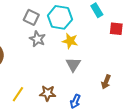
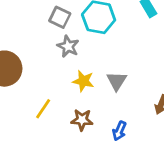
yellow star: (70, 41) -> (83, 81), moved
yellow line: (18, 94) -> (43, 109), moved

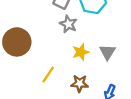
yellow star: (83, 81) -> (81, 52), turned -30

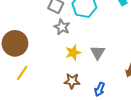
yellow line: (48, 74) -> (22, 73), moved

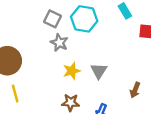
yellow line: (22, 73) -> (15, 93), turned -49

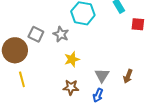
gray square: (52, 19) -> (36, 34), moved
gray triangle: (99, 71) -> (102, 75), moved

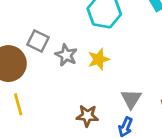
gray star: (61, 34) -> (66, 55), moved
yellow star: (72, 59) -> (99, 59), moved

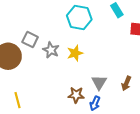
yellow line: (18, 104) -> (18, 100), moved
brown star: (87, 116) -> (76, 95), moved

